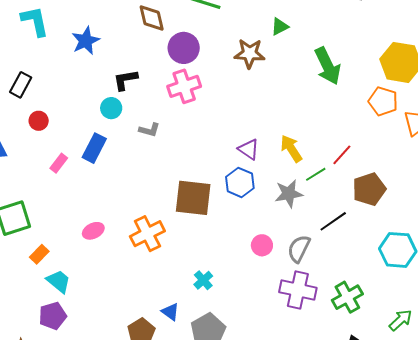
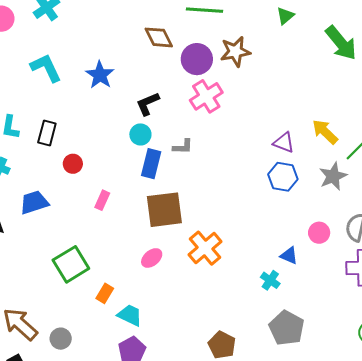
brown star: (250, 53) -> (235, 52), moved
blue rectangle: (94, 148) -> (151, 164), moved
brown square: (193, 198) -> (164, 210), moved
blue triangle: (170, 312) -> (289, 256), moved

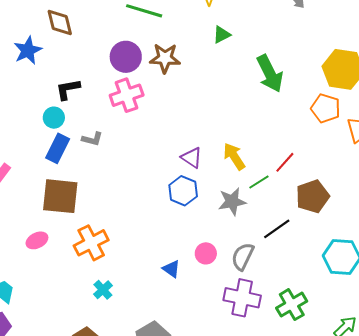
brown diamond: (159, 37) -> (60, 22), moved
cyan cross: (270, 280) -> (103, 290), moved

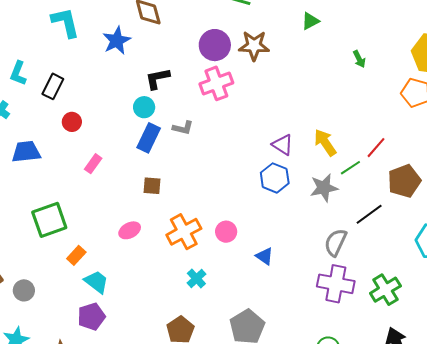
green arrow: (270, 73) -> (359, 59), size x0.5
brown square: (60, 196) -> (152, 186), size x0.5
pink circle: (206, 253) -> (226, 232), moved

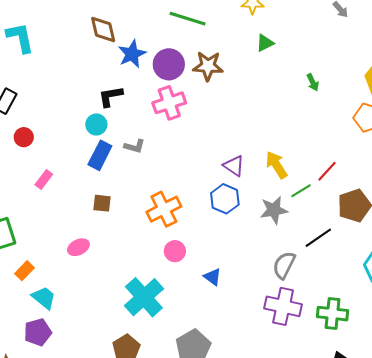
blue star: (117, 41) -> (132, 54), moved
orange cross: (184, 232) -> (164, 209), moved
cyan cross: (196, 278) -> (144, 297), size x2.0
green cross: (385, 290) -> (333, 314), turned 36

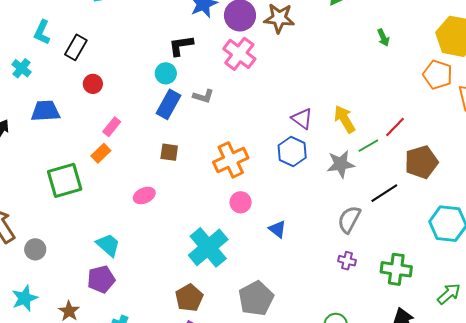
pink cross: (169, 103) -> (239, 54), turned -36
orange rectangle: (24, 271) -> (101, 153), moved
purple cross: (283, 306) -> (347, 261), size x0.5

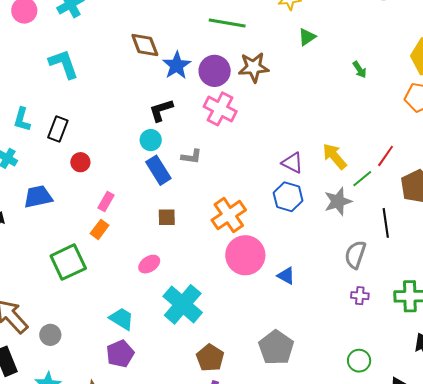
blue rectangle: (168, 104) -> (158, 170), turned -52
black line: (384, 193) -> (386, 223), turned -56
pink circle: (241, 202) -> (245, 255), size x1.8
cyan cross: (208, 247) -> (183, 304), moved

